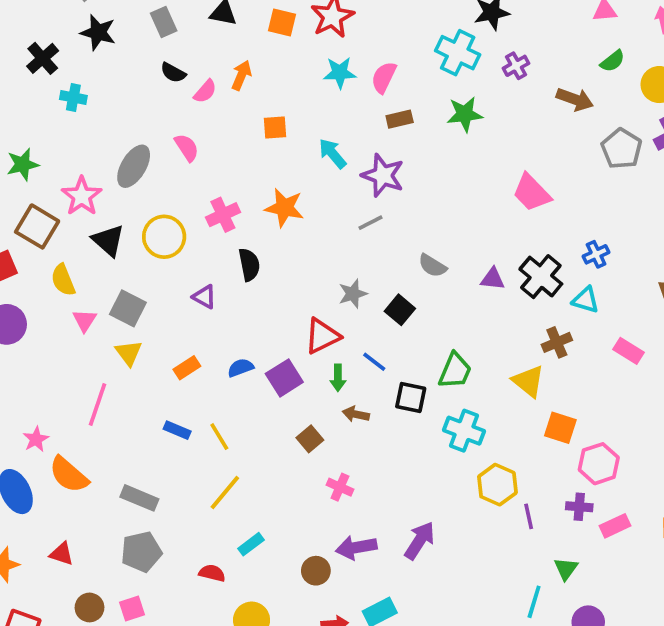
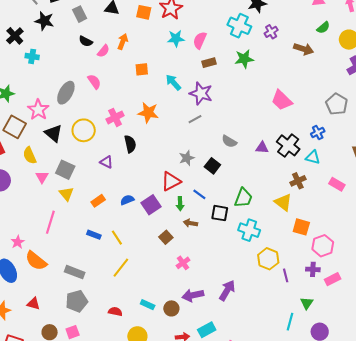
gray pentagon: (622, 149) -> (337, 104), moved
pink cross: (340, 487) -> (183, 263), turned 32
cyan rectangle: (251, 544) -> (148, 305), moved, turned 64

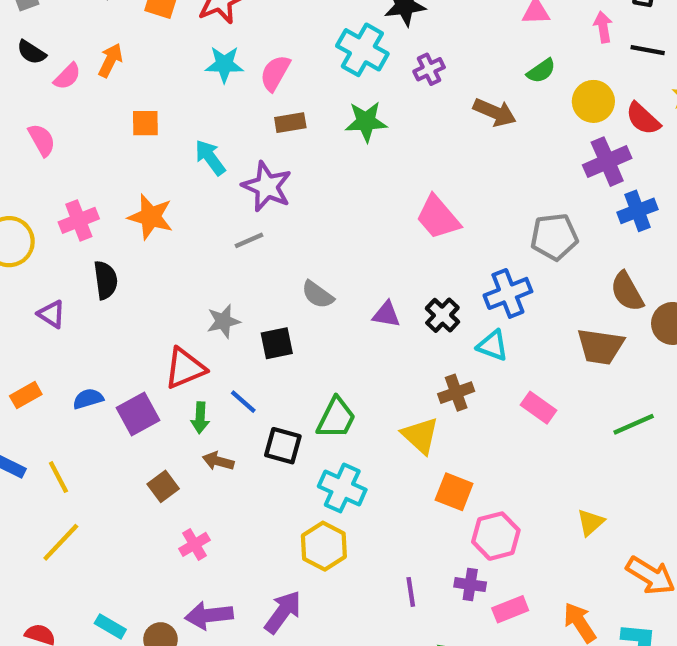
gray pentagon: (337, 104) -> (554, 237), turned 30
blue cross: (318, 132) -> (508, 293), size x1.5
black cross: (288, 145) -> (442, 315), size x0.7
black square: (212, 166) -> (277, 343), turned 35
yellow hexagon: (268, 259) -> (324, 546), moved

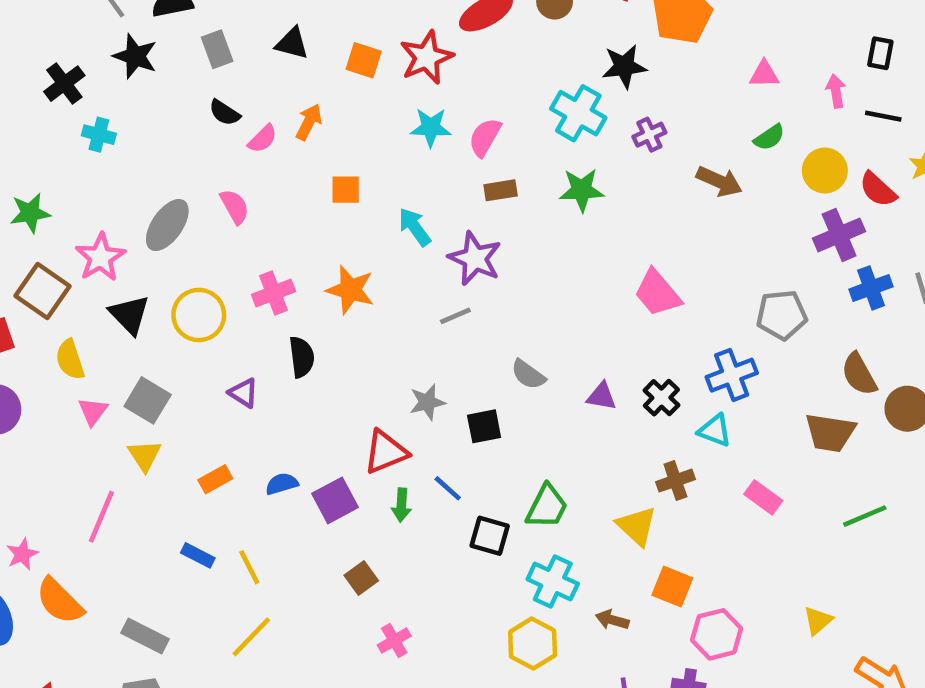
brown arrow: (218, 461) -> (612, 620), moved

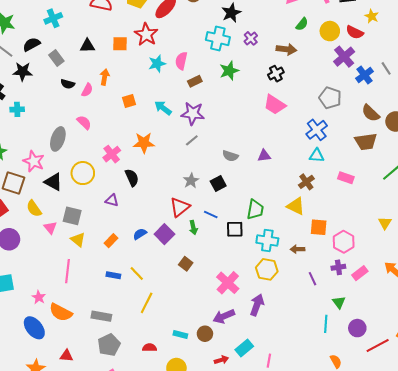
gray pentagon: (782, 315) -> (330, 98), turned -30
black cross: (661, 398) -> (276, 74), moved, turned 35
pink cross: (394, 640) -> (228, 283), moved, size x1.6

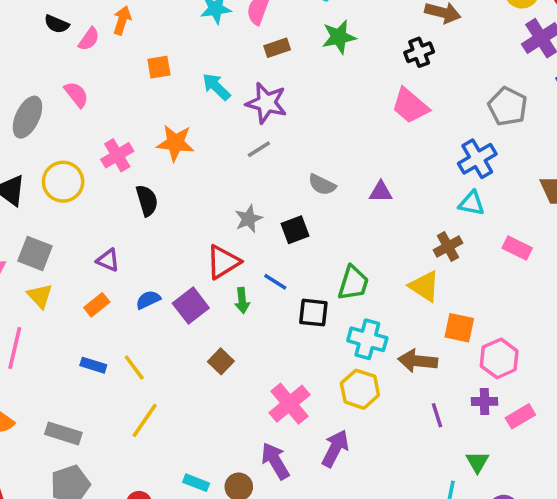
purple triangle: (112, 200) -> (108, 260), moved
brown arrow: (297, 249) -> (418, 361), size x1.5
purple arrow: (224, 316) -> (275, 461), turned 75

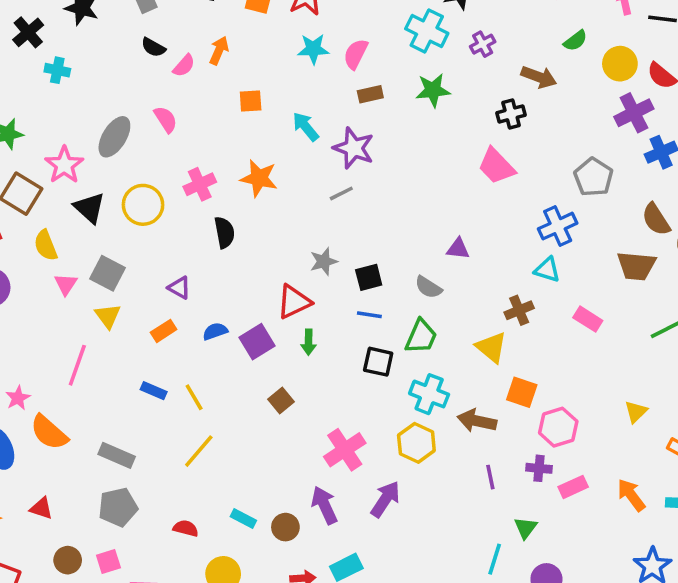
gray semicircle: (322, 185) -> (428, 287), moved
blue line: (275, 282) -> (369, 315), moved, turned -30

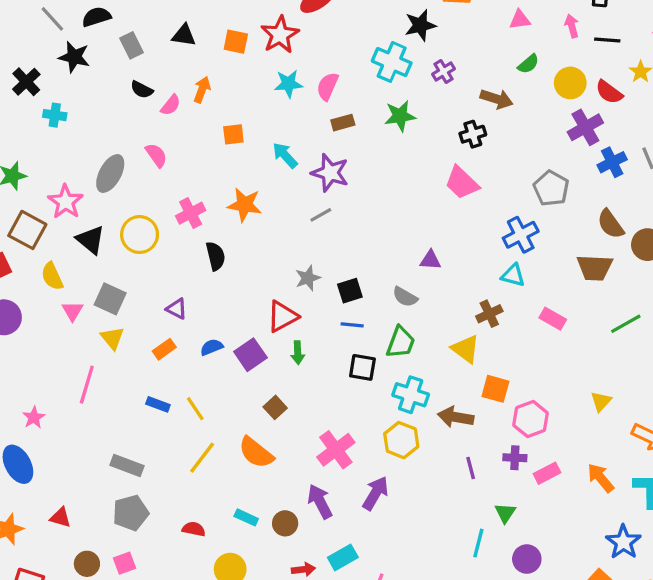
orange semicircle: (49, 432) -> (256, 453), moved

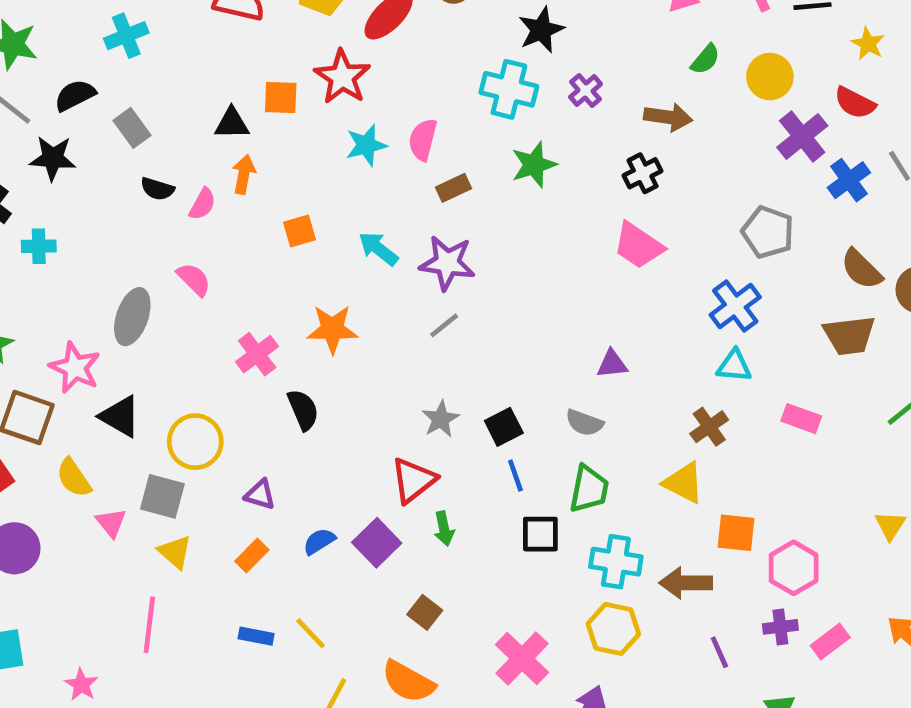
black triangle: (184, 35) -> (232, 123), moved
red semicircle: (609, 92) -> (855, 103), moved
yellow circle: (140, 235) -> (195, 442), moved
blue line: (352, 325) -> (515, 475), turned 75

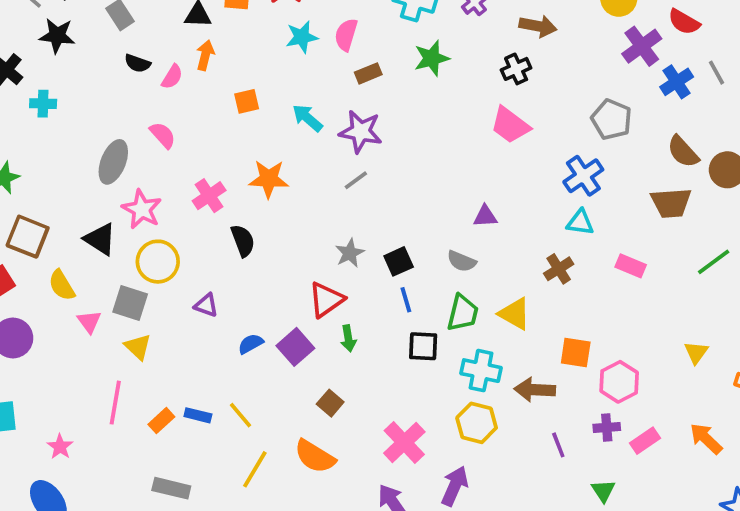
pink star: (75, 368) -> (142, 209), moved
yellow triangle: (684, 483) -> (515, 314), moved
orange rectangle: (252, 555) -> (161, 421), moved

